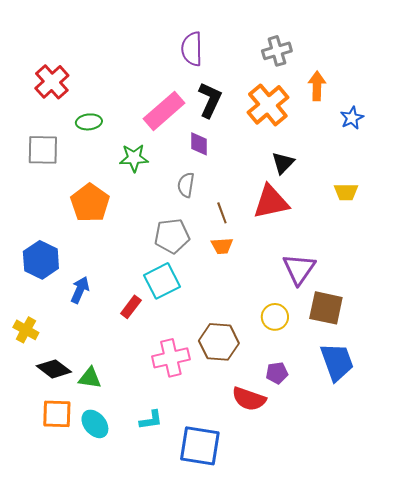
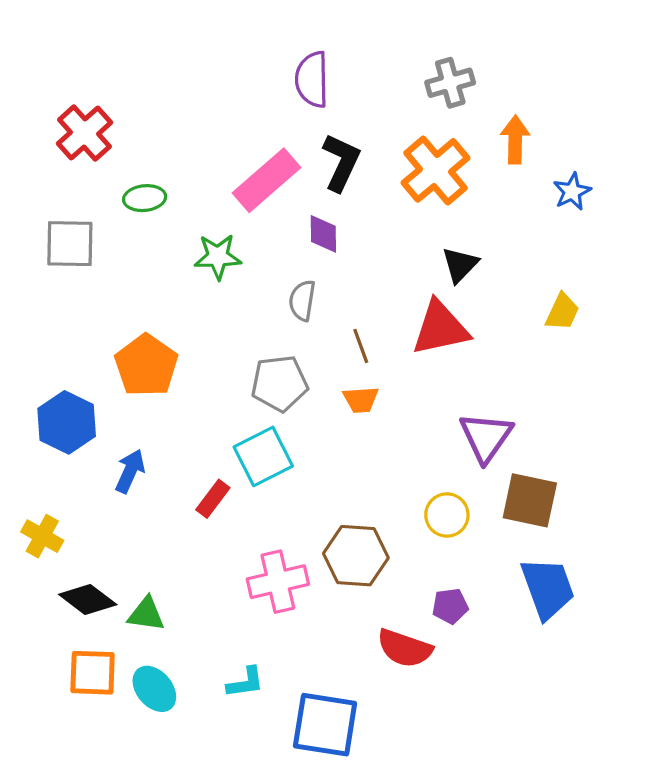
yellow trapezoid: (346, 192) -> (562, 312), turned -65
orange pentagon: (90, 203) -> (146, 365), moved

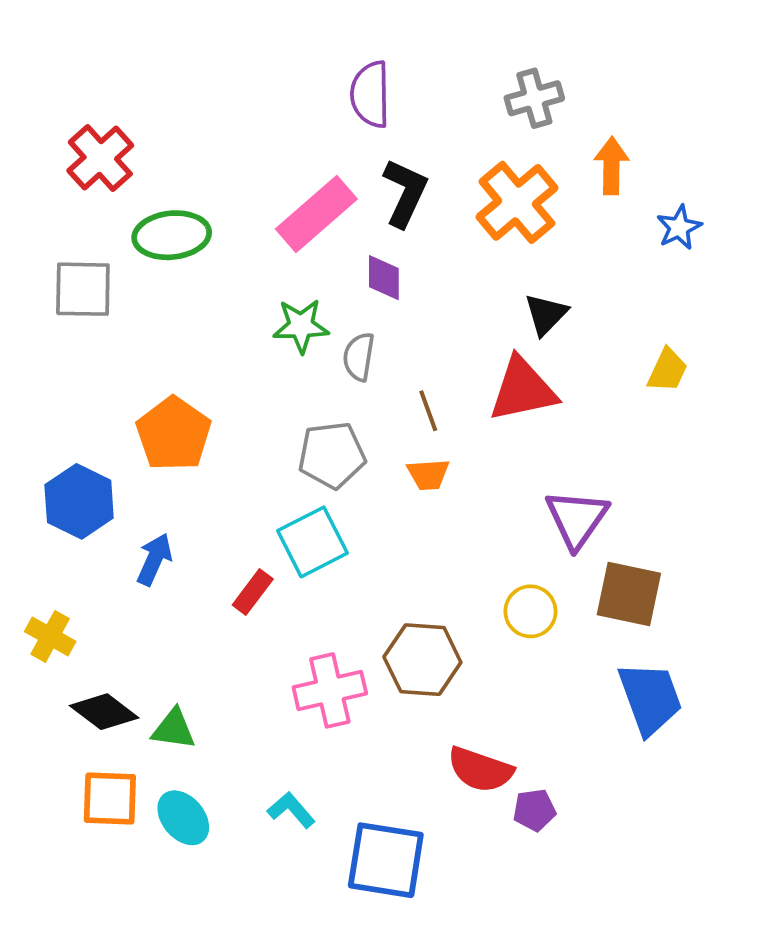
green ellipse: (145, 198) -> (172, 235), size x1.5
green star: (218, 257) -> (301, 326), moved
purple pentagon: (450, 606) -> (534, 810), moved
cyan L-shape: (245, 682) -> (291, 810), turned -123

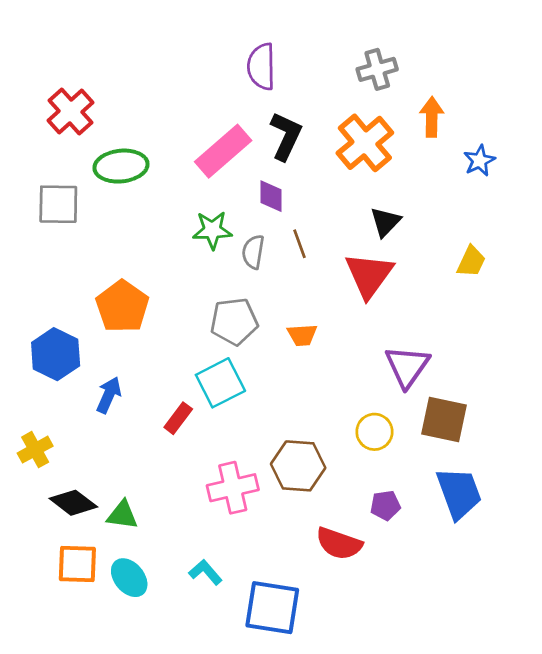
red triangle: (523, 390) -> (369, 275), turned -42
brown line: (428, 411) -> (300, 244), moved
yellow cross: (50, 636) -> (35, 450), turned 32
purple pentagon: (534, 810) -> (385, 505), moved

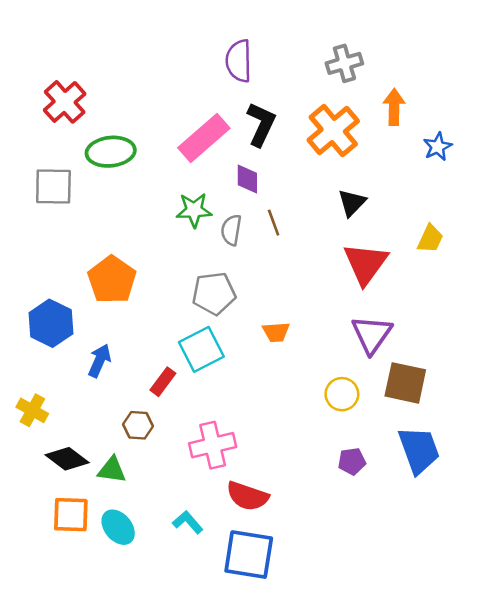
red triangle: (369, 275) -> (366, 264), moved
orange trapezoid: (302, 335) -> (276, 332), moved
yellow cross: (35, 450) -> (32, 410), turned -32
brown hexagon: (298, 466) -> (138, 425), moved, size x0.6
red semicircle: (339, 544) -> (247, 496), moved

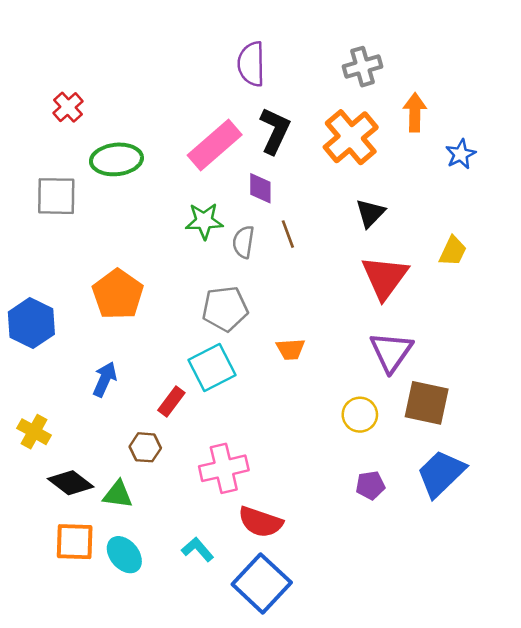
red cross: (65, 102) -> (68, 107), size x0.7
blue hexagon: (51, 323) -> (31, 323), moved
blue trapezoid: (419, 450) -> (441, 474), turned -114
blue square: (249, 555) -> (262, 583), turned 34

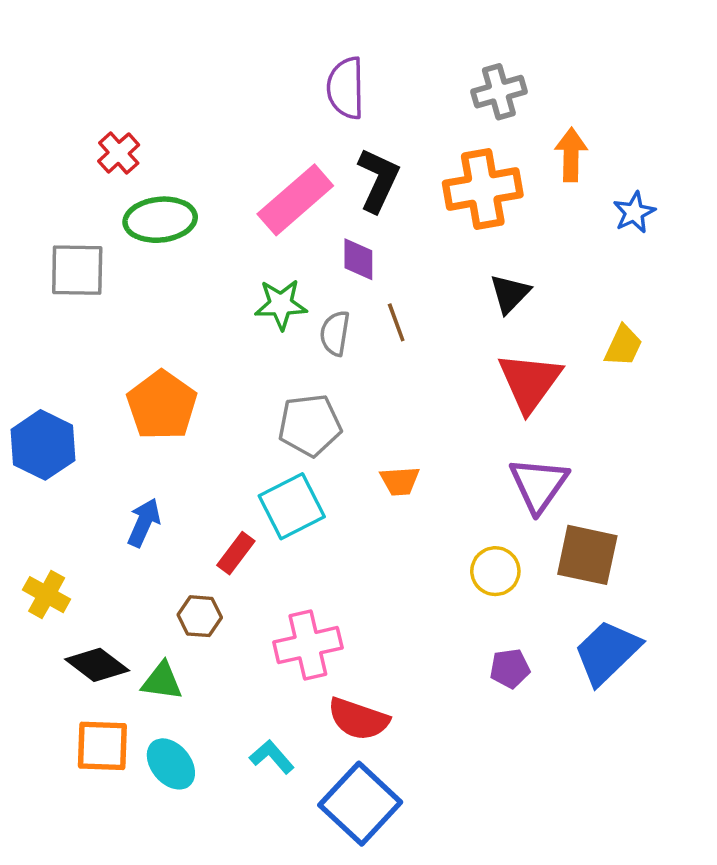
red cross: (68, 107) -> (119, 153), moved
orange cross: (351, 137) -> (483, 189), turned 30

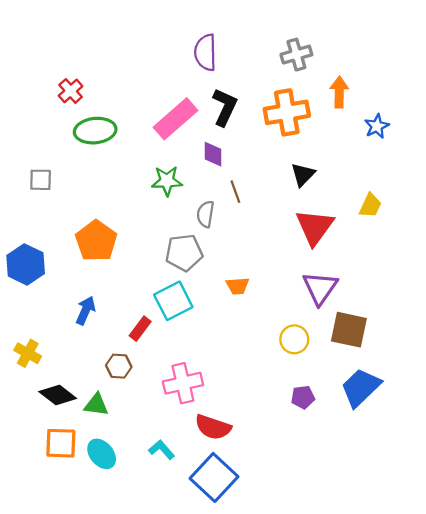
gray square: (77, 270) -> (41, 180), moved, size x0.7
gray semicircle: (335, 333) -> (205, 214), moved

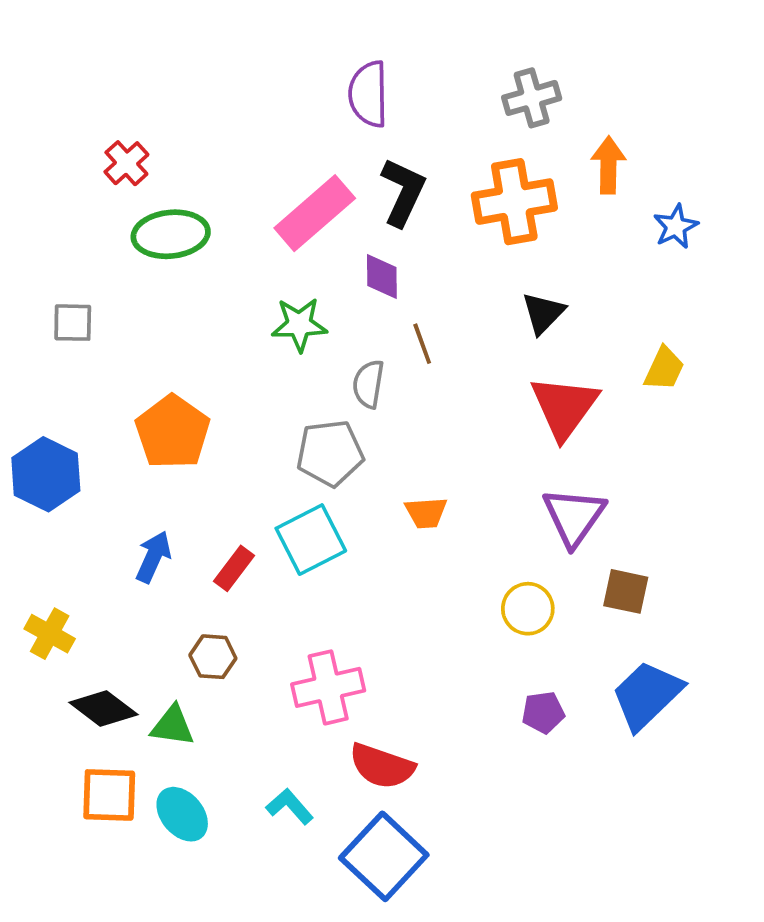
red rectangle: (140, 329) -> (234, 568), moved
brown square: (349, 330) -> (626, 591), size x0.7

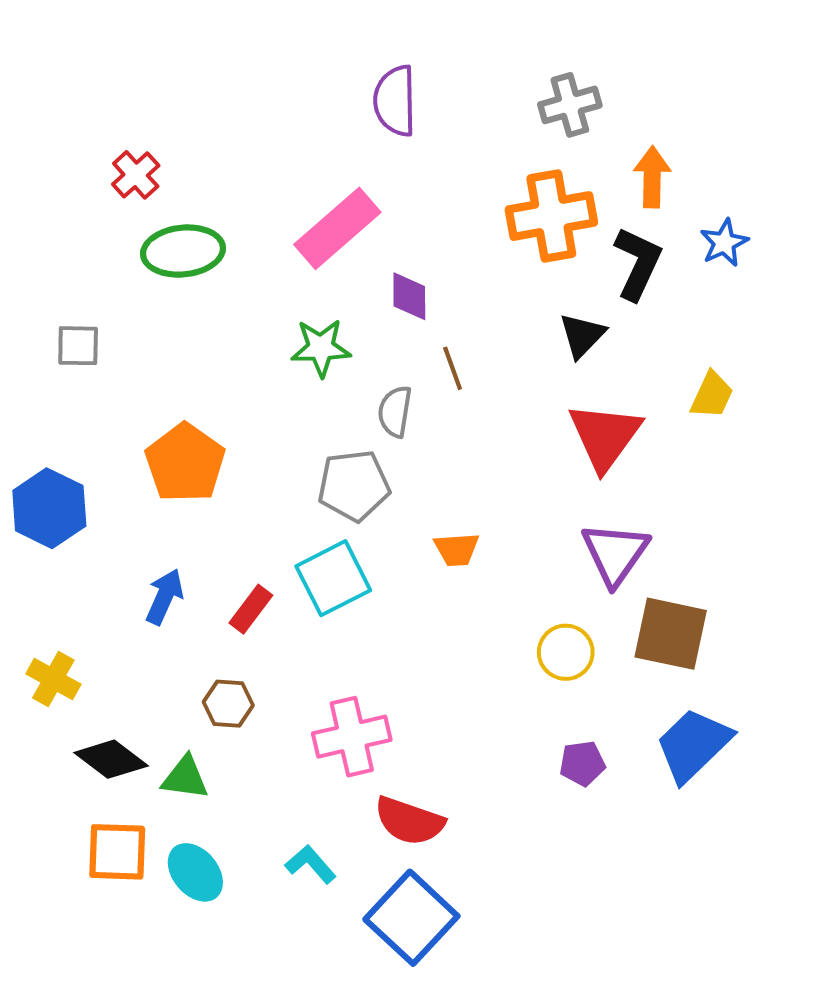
black L-shape: (403, 192) -> (638, 263), moved
brown square: (626, 591) -> (671, 634), size x1.5

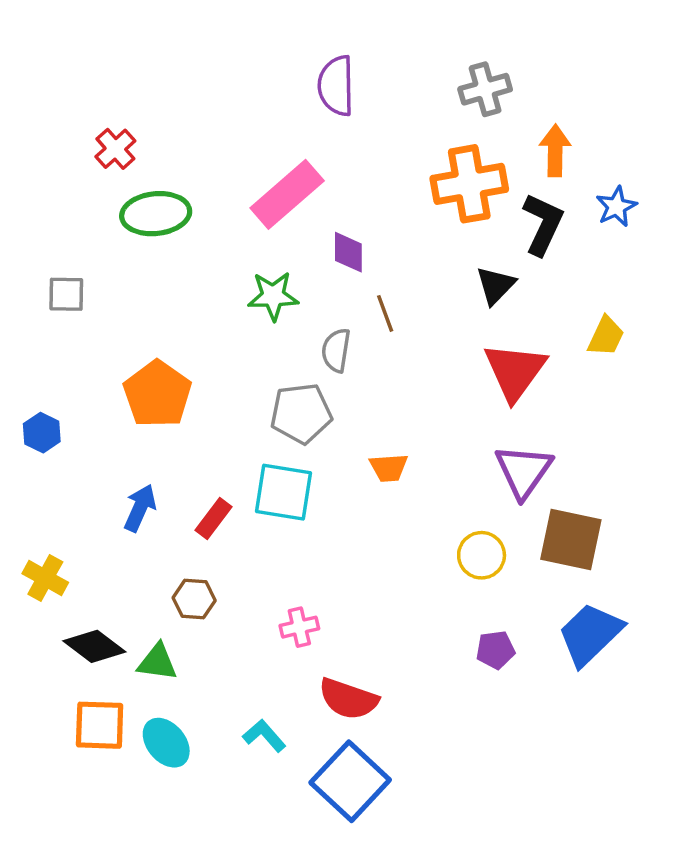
blue hexagon: (49, 508) -> (42, 433), size x0.6
cyan square: (333, 578) -> (284, 492), turned 36
pink cross: (352, 737) -> (299, 627), size x0.6

